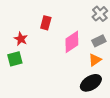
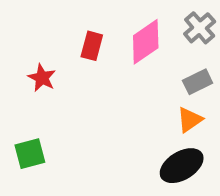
pink diamond: (72, 42) -> (146, 42), moved
green square: (15, 59) -> (30, 154), moved

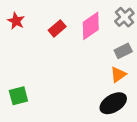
red rectangle: (92, 46) -> (57, 28), turned 35
red star: (42, 78) -> (16, 21), moved

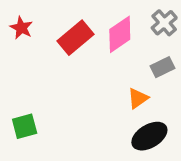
red rectangle: (57, 28) -> (76, 38), size x1.5
orange triangle: (118, 75) -> (138, 98), moved

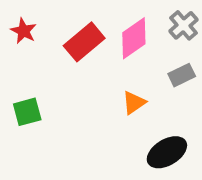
orange triangle: (138, 98) -> (134, 103), moved
green square: (25, 126) -> (27, 112), moved

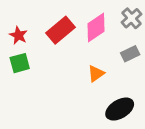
red star: (24, 31) -> (18, 35), moved
green square: (27, 112) -> (20, 63), moved

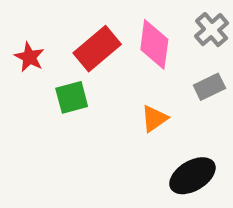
pink diamond: (96, 27) -> (154, 44), turned -48
green square: (20, 63) -> (72, 97), moved

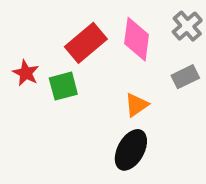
red star: (29, 57) -> (26, 73), moved
black ellipse: (192, 176) -> (131, 150), moved, turned -30

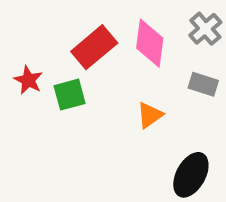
gray rectangle: (185, 77) -> (203, 84), turned 44
black ellipse: (131, 150) -> (191, 175), moved

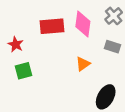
red rectangle: (94, 47) -> (52, 26), turned 35
green square: (70, 95) -> (24, 71), moved

